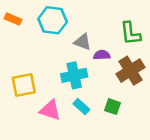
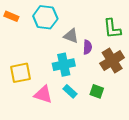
purple semicircle: (102, 55) -> (87, 47), turned 96

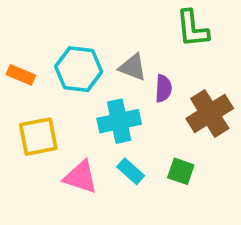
orange rectangle: (11, 16) -> (21, 75), moved
cyan hexagon: (45, 17) -> (79, 69), moved
green L-shape: (112, 29) -> (192, 29), moved

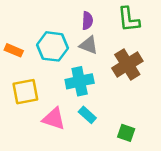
purple semicircle: (163, 88) -> (87, 21), moved
brown cross: (210, 113) -> (127, 65), moved
green square: (181, 171) -> (126, 133), moved

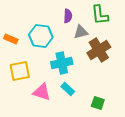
gray triangle: (89, 45) -> (81, 32), moved, turned -35

